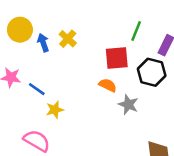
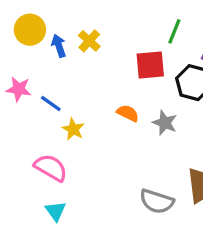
orange semicircle: (108, 85) -> (128, 113), moved
yellow star: (55, 110) -> (73, 129), turned -30

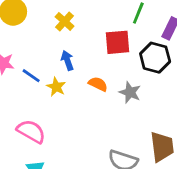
blue arrow: (59, 46) -> (67, 60), moved
yellow star: (73, 129) -> (56, 87), moved

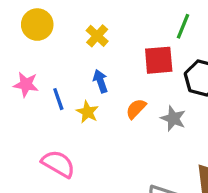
blue line: (31, 76) -> (58, 99), turned 36
orange semicircle: (98, 84) -> (136, 109), turned -72

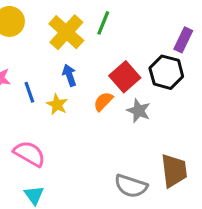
green line: (183, 26) -> (103, 23), moved
yellow cross: (97, 36) -> (66, 32), size x1.6
red square: (159, 60) -> (125, 77), moved, turned -36

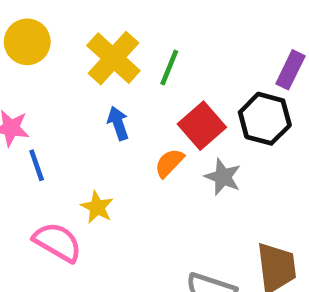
green line: (103, 23) -> (169, 67), moved
blue line: (29, 92) -> (37, 165), moved
yellow star: (57, 104) -> (97, 207), moved

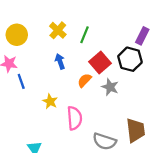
yellow circle: (27, 42) -> (17, 35), moved
yellow cross: (113, 58) -> (58, 30), size x0.7
pink semicircle: (58, 242) -> (75, 118), moved, turned 55

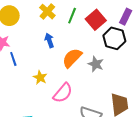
red square: (100, 63) -> (96, 20), moved
orange semicircle: (85, 80) -> (72, 58), size x1.5
pink semicircle: (75, 118) -> (63, 93), turned 45

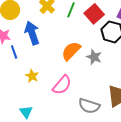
blue arrow: (49, 40) -> (32, 33), moved, size x1.6
yellow star: (40, 77) -> (32, 76), moved

